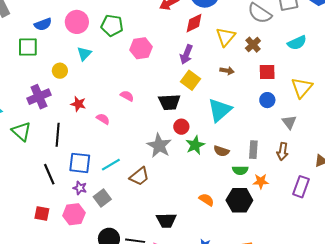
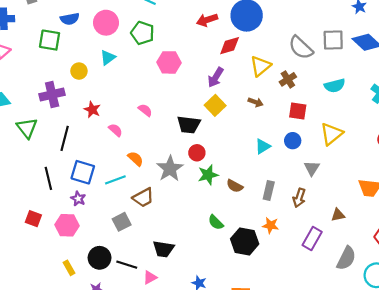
cyan triangle: (220, 110) -> (263, 146), moved, size x0.6
green semicircle: (240, 170) -> (216, 222), moved, turned 35
gray square: (102, 198) -> (122, 222), moved
orange semicircle: (206, 200) -> (135, 159), moved

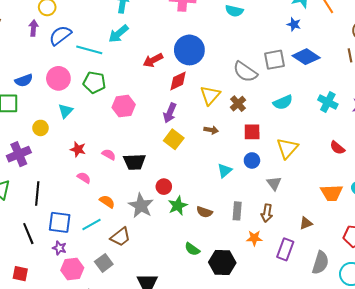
red star: (92, 110) -> (78, 149), moved
black trapezoid: (189, 125) -> (134, 162), moved
pink hexagon: (67, 225) -> (72, 269), moved
orange star: (271, 225) -> (254, 238), moved

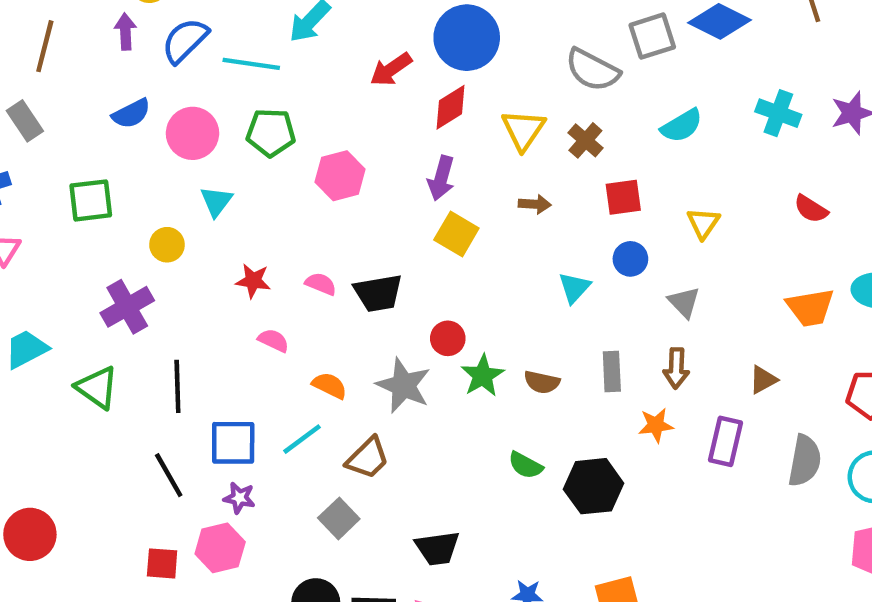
blue semicircle: (24, 80) -> (131, 114), moved
yellow triangle: (287, 148) -> (703, 223), size x0.7
pink hexagon: (72, 269) -> (220, 548), moved

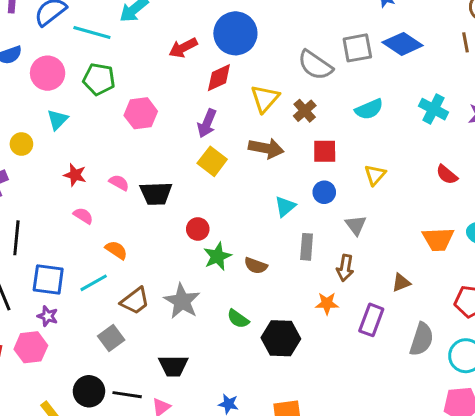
brown arrow: (535, 204) -> (266, 148), size x1.6
gray rectangle: (612, 371) -> (307, 247), moved
gray star: (403, 385) -> (182, 301), moved

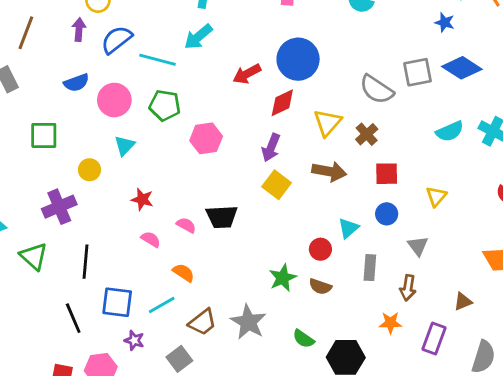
cyan semicircle: (369, 109) -> (450, 131), moved
pink semicircle: (119, 183) -> (186, 225), moved
red circle: (198, 229) -> (320, 249), moved
purple star: (48, 316) -> (134, 340), moved

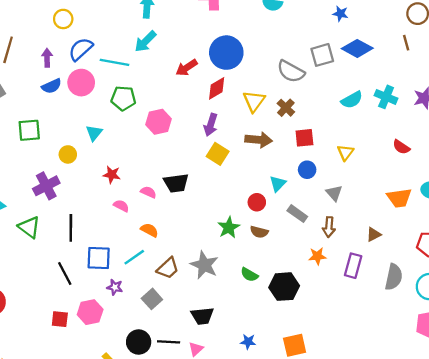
purple arrow: (79, 29) -> (47, 58), moved
pink circle: (114, 100) -> (81, 83), moved
gray rectangle: (370, 268) -> (297, 214), turned -54

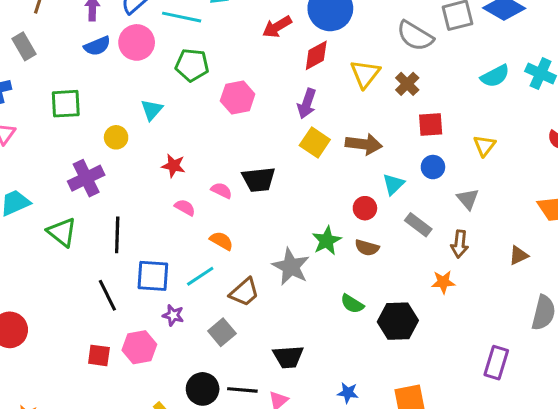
brown arrow: (259, 140) -> (364, 144), moved
gray star: (204, 265) -> (291, 267), moved
purple rectangle: (353, 266) -> (496, 363), moved

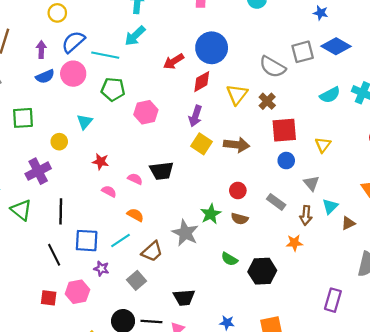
red square: (431, 125) -> (284, 130), size x1.4
cyan triangle: (393, 184) -> (330, 206), moved

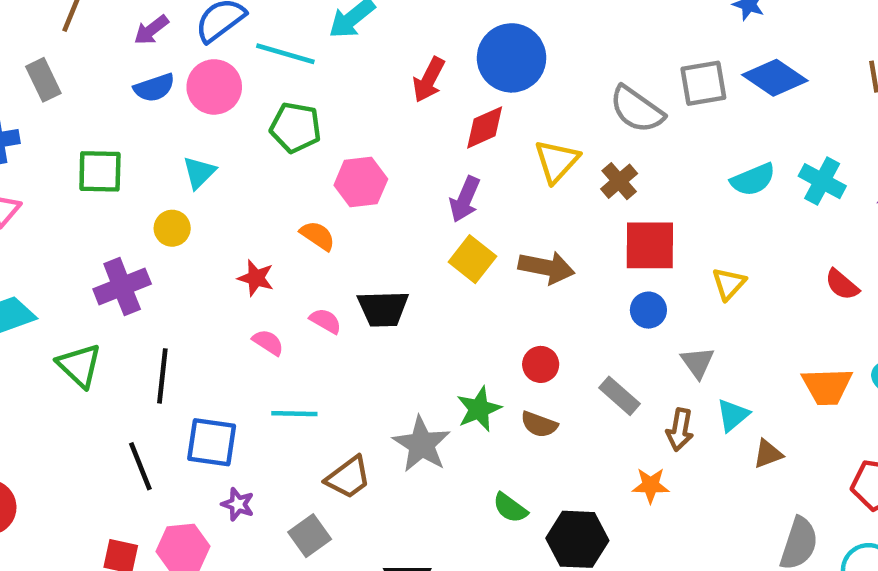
purple arrow: (41, 49) -> (151, 30), turned -133
red arrow: (174, 61) -> (429, 80), turned -36
cyan triangle: (85, 122) -> (199, 172), moved
orange semicircle: (135, 215) -> (318, 236), moved
cyan line: (120, 240) -> (294, 414), moved, turned 30

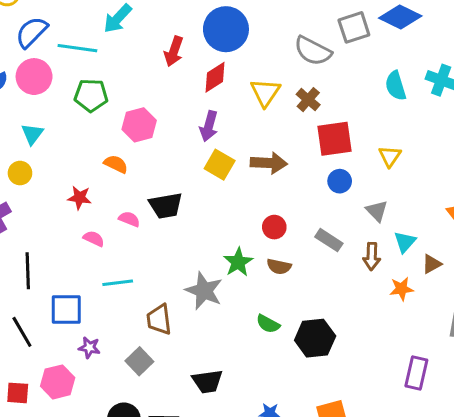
cyan semicircle: (753, 180) -> (396, 86), turned 104
brown trapezoid: (348, 478) -> (159, 319), turned 128
orange star: (651, 485) -> (402, 289), moved

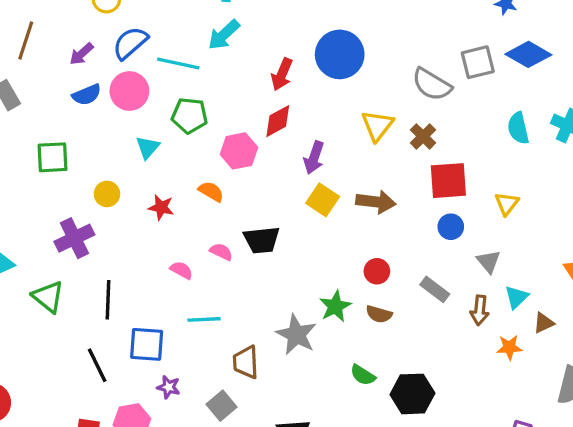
red diamond: (215, 77) -> (278, 121), moved
cyan triangle: (32, 134) -> (148, 147), moved
red star: (79, 198) -> (161, 207), moved

